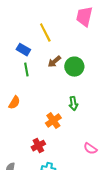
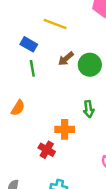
yellow line: (45, 33) -> (55, 24), turned -42
orange cross: (53, 121) -> (65, 129), turned 35
red cross: (38, 146) -> (47, 150), moved, turned -32

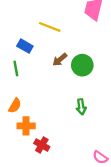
green line: (32, 68) -> (16, 69), moved
orange cross: (65, 129) -> (26, 126), moved

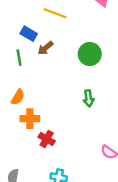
brown arrow: (60, 60) -> (45, 48), moved

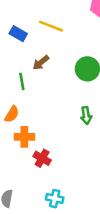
blue rectangle: (29, 34) -> (18, 34), moved
green line: (19, 58) -> (22, 81), moved

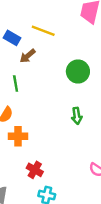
brown arrow: (41, 63) -> (28, 56), moved
red cross: (42, 158) -> (35, 170), moved

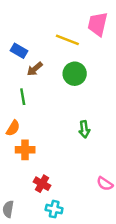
yellow line: (43, 31) -> (67, 40), moved
green circle: (78, 71) -> (75, 74), moved

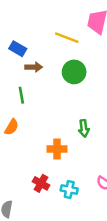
brown arrow: (35, 69) -> (34, 67), turned -140
orange cross: (25, 150) -> (57, 149), moved
cyan cross: (54, 209) -> (69, 189), moved

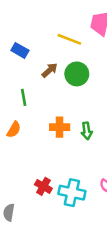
brown arrow: (34, 67) -> (50, 70), moved, turned -42
orange cross: (57, 149) -> (60, 127), moved
cyan cross: (69, 189) -> (72, 193), size x1.5

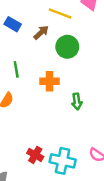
brown arrow: (50, 70) -> (41, 33), moved
orange cross: (60, 127) -> (49, 81), moved

